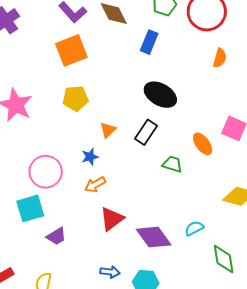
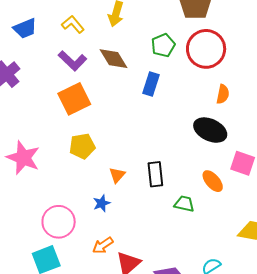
black ellipse: (160, 95) -> (210, 130), moved
black rectangle: (146, 132) -> (155, 174), turned -35
orange arrow: (95, 185) -> (103, 245), moved

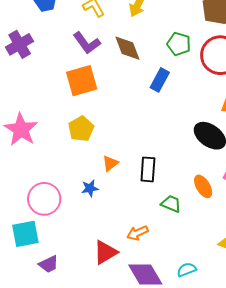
green pentagon: (163, 45) -> (179, 44), turned 30
yellow pentagon: (82, 146) -> (81, 129), turned -30
orange arrow: (103, 245) -> (137, 233), moved

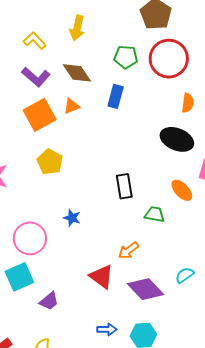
orange triangle: (110, 163) -> (72, 106), moved, turned 30
blue star: (90, 188) -> (72, 218), turned -30
red triangle: (105, 252) -> (102, 277), turned -40

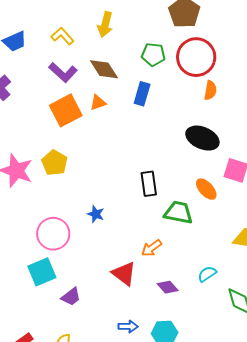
orange semicircle: (188, 103) -> (210, 90), moved
yellow pentagon: (50, 162) -> (55, 163), moved
green trapezoid: (155, 214) -> (178, 213), size x1.4
purple diamond: (145, 289) -> (168, 287), size x0.6

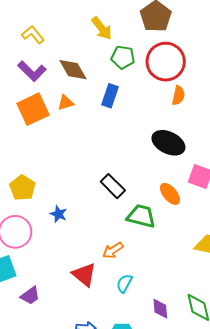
yellow arrow: (105, 24) -> (102, 28), moved, turned -55
yellow pentagon: (55, 163) -> (22, 188), moved
black rectangle: (149, 184) -> (113, 186), turned -40
cyan semicircle: (207, 274) -> (124, 283), moved, turned -30
purple diamond: (168, 287) -> (160, 309), moved, turned 35

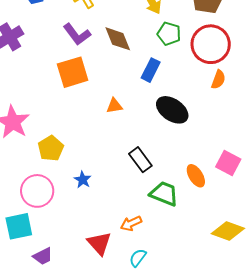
orange triangle: (66, 103) -> (114, 106), moved
black ellipse: (168, 143) -> (172, 110), moved

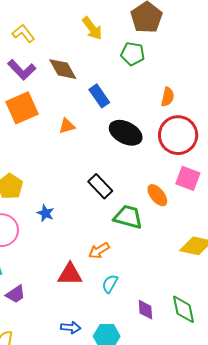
green pentagon: (169, 34) -> (133, 54), moved
red circle: (211, 44) -> (178, 135), moved
blue rectangle: (151, 70) -> (99, 96), turned -55
orange triangle: (114, 106) -> (67, 126), moved
red triangle: (99, 243) -> (70, 274), turned -40

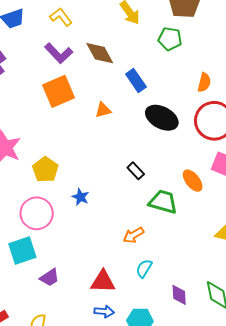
black rectangle: (100, 186) -> (136, 171), size x0.7
red triangle: (70, 274) -> (103, 282), moved

